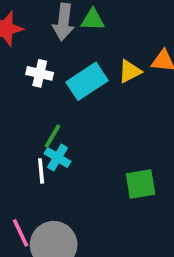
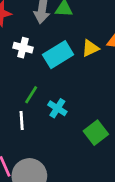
cyan cross: (57, 157) -> (57, 108), moved
green square: (141, 184) -> (96, 133), turned -30

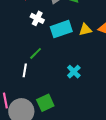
cyan cross: (57, 108) -> (74, 72), moved
green square: (96, 133) -> (45, 103), moved

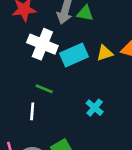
white cross: (37, 18) -> (42, 44), size x1.6
green line: (36, 53) -> (44, 89), turned 72

